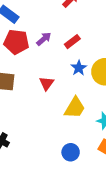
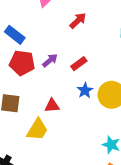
red triangle: (47, 83) -> (52, 106), turned 49
yellow trapezoid: (75, 108) -> (37, 130), moved

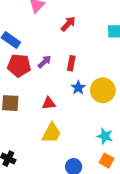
red rectangle: (79, 64) -> (71, 63), turned -40
yellow trapezoid: (37, 130) -> (51, 133), moved

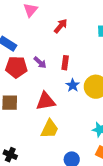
purple arrow: (45, 62) -> (40, 62), turned 88
red triangle: (49, 103) -> (46, 101), size x1.5

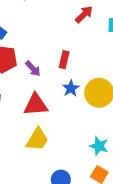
red arrow: (61, 26) -> (84, 14), moved
purple arrow: (40, 62) -> (33, 69), moved

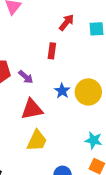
red rectangle: (64, 60) -> (52, 51), moved

